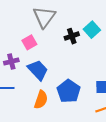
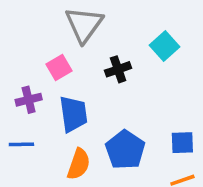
black cross: (72, 36) -> (118, 69), moved
blue trapezoid: (38, 70) -> (73, 114), turned 35

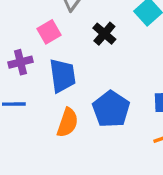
black cross: (118, 69) -> (104, 34), turned -30

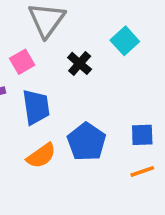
orange semicircle: (67, 123) -> (41, 156), turned 36

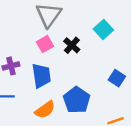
pink square: (22, 62) -> (45, 44), moved
blue square: (142, 135) -> (117, 78), moved, turned 35

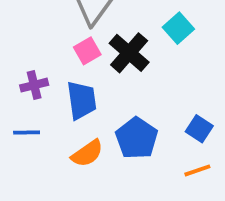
black cross: (72, 45) -> (129, 53), size x1.5
blue square: (117, 78) -> (199, 129), moved

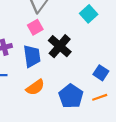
black cross: (129, 53) -> (60, 46), moved
blue pentagon: (137, 138) -> (71, 96), moved

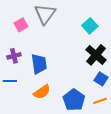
pink square: (35, 27) -> (21, 25), moved
black cross: (60, 46) -> (96, 55), moved

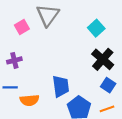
blue trapezoid: (39, 64) -> (61, 86), moved
orange semicircle: (42, 92) -> (29, 100), moved, turned 30

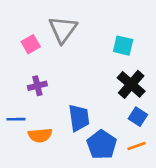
cyan square: (96, 28) -> (123, 46), turned -35
purple cross: (14, 60) -> (37, 86), moved

